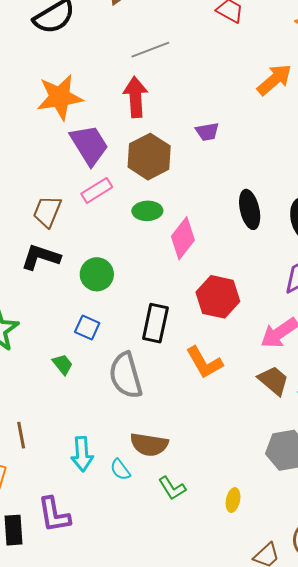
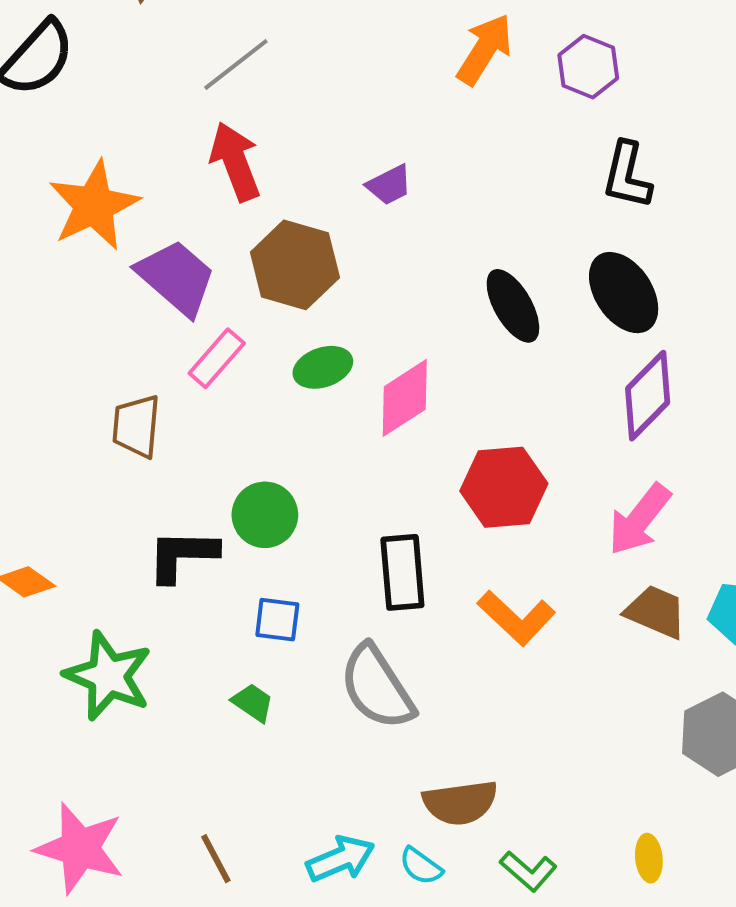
pink diamond: (183, 238) -> (405, 398), turned 36
black L-shape: (41, 257) -> (182, 555), moved
cyan arrow: (82, 454) -> (341, 859), turned -92

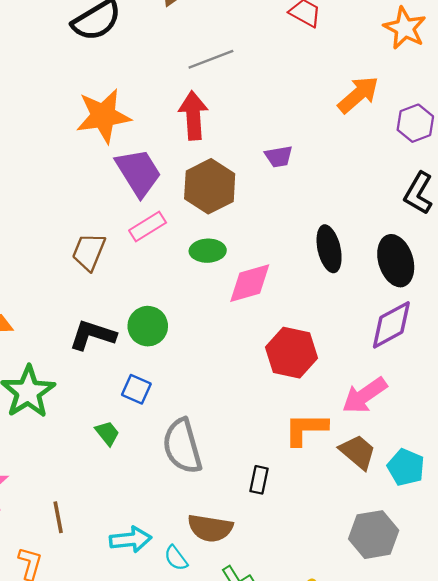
black rectangle: (402, 572) -> (259, 480), moved, size x0.6
orange L-shape: (516, 618) -> (306, 429), moved, turned 120

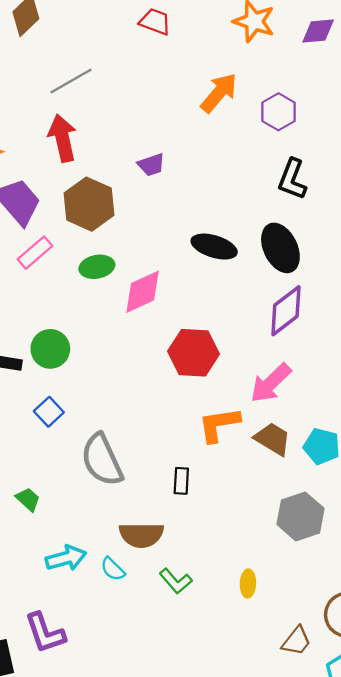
black ellipse: (329, 249) -> (214, 247), turned -51
blue square: (136, 389) -> (49, 412), turned 32
green trapezoid: (107, 433) -> (28, 499), moved

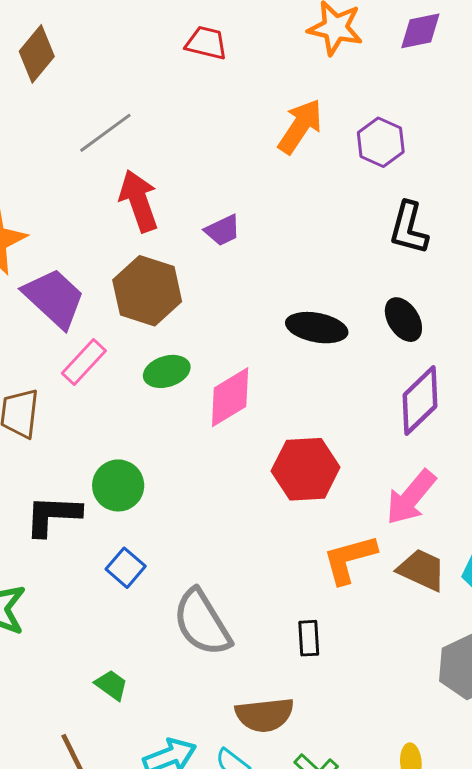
red arrow: (62, 138) -> (139, 201), moved
black ellipse: (280, 248) -> (403, 320), size x0.7

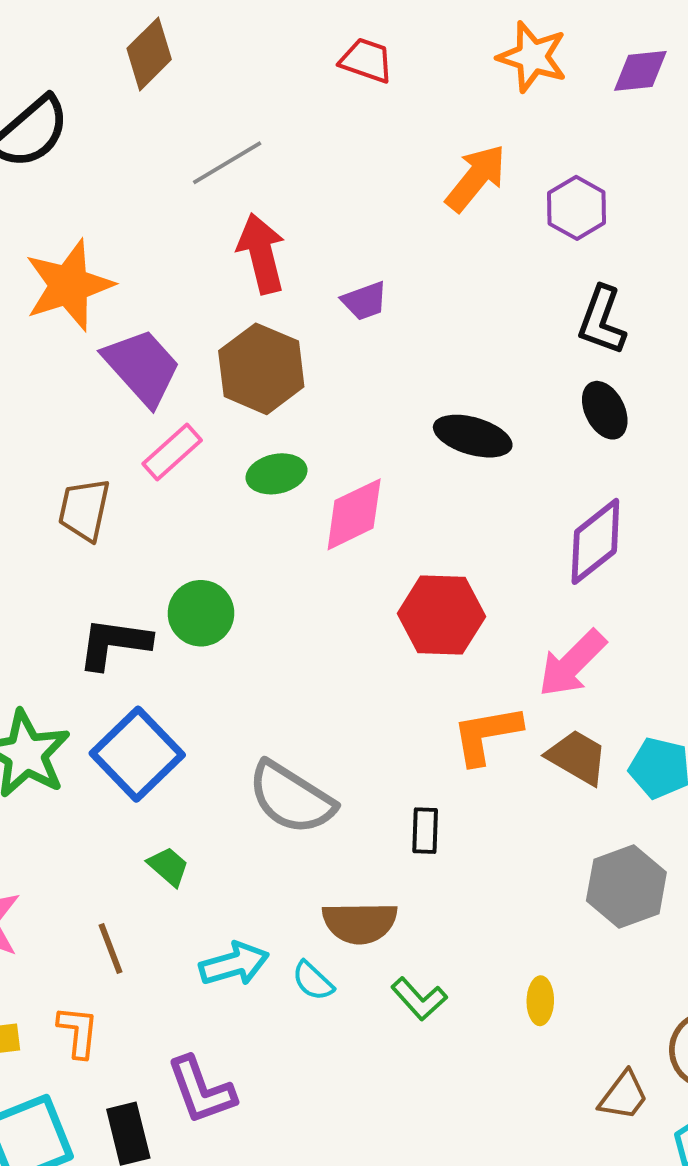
black ellipse: (403, 320) -> (605, 410), moved
blue square: (126, 568) -> (137, 754), moved, size x1.8
gray semicircle: (202, 623) -> (291, 798), turned -32

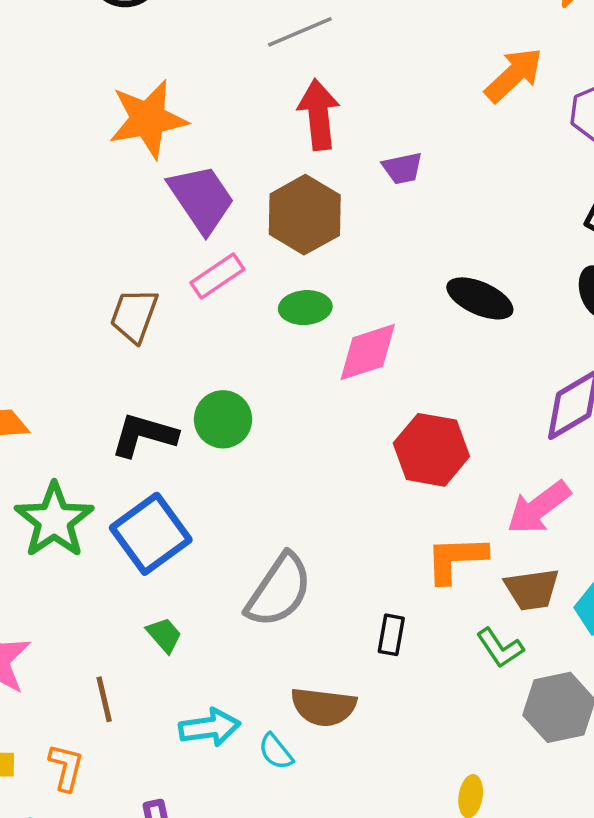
brown trapezoid: (577, 757) -> (532, 589), turned 134
gray semicircle: (291, 798) -> (279, 590), turned -96
green L-shape: (419, 999) -> (500, 648), moved

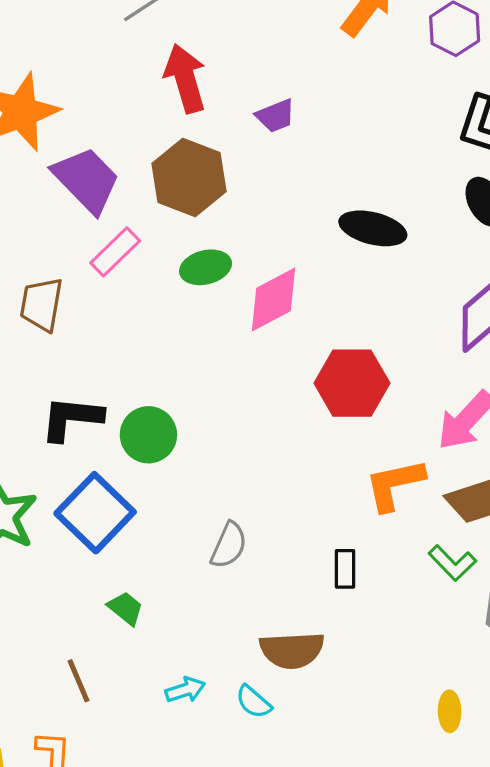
green circle: (223, 419) -> (148, 435), moved
gray semicircle: (279, 590) -> (229, 545), size x0.6
cyan arrow: (210, 727) -> (185, 690), size x0.7

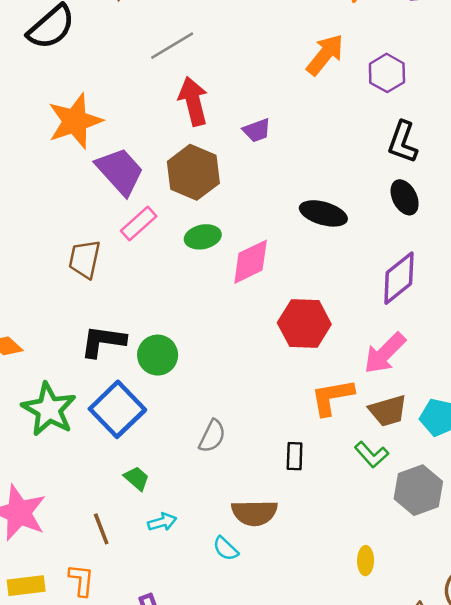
cyan arrow: (185, 690) -> (162, 522), moved

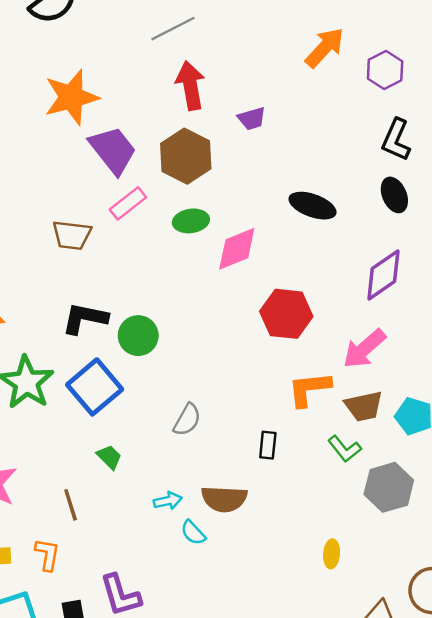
brown trapezoid: (85, 259) -> (72, 235), turned -99
cyan arrow: (162, 522) -> (168, 501), moved

